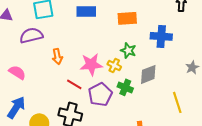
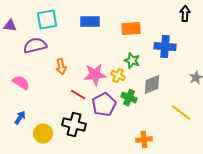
yellow line: (177, 102) -> (181, 113), turned -35
blue arrow: (16, 107) -> (20, 118), size x0.6

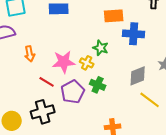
orange rectangle: (131, 29) -> (114, 16), moved
gray diamond: (152, 85) -> (138, 76), moved
black cross: (74, 125) -> (43, 112), turned -30

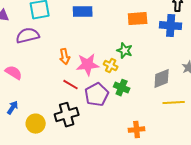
blue cross: (134, 34) -> (171, 26), moved
orange arrow: (30, 54) -> (65, 57), moved
yellow line: (150, 100) -> (174, 103), turned -40

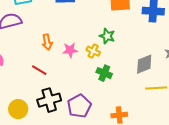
pink star: (88, 65) -> (70, 50), size x0.7
red line: (71, 85) -> (39, 70), moved
purple pentagon: (97, 95) -> (79, 106), moved

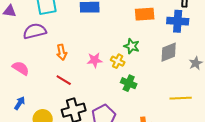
orange arrow: (47, 42) -> (62, 52), moved
gray diamond: (144, 64) -> (169, 52), moved

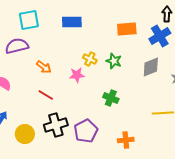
blue cross: (178, 21) -> (160, 36), turned -35
orange arrow: (62, 52) -> (44, 67), turned -42
yellow cross: (118, 61) -> (90, 59), moved

